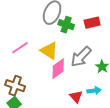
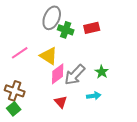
gray arrow: (81, 57) -> (75, 75), moved
red triangle: (76, 97) -> (61, 102), moved

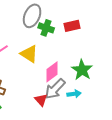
green star: (102, 72) -> (82, 70), size x1.5
pink diamond: (58, 74) -> (52, 72), moved
gray arrow: (75, 75) -> (55, 89), moved

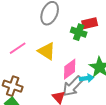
green cross: (46, 28) -> (79, 32), moved
cyan arrow: (74, 94) -> (87, 78), moved

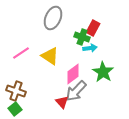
red rectangle: (90, 23) -> (93, 28), turned -49
cyan arrow: (87, 78) -> (90, 48), moved

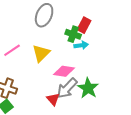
yellow triangle: (50, 56) -> (41, 53), turned 42
green star: (103, 72) -> (88, 88), moved
pink diamond: (73, 74) -> (64, 71), turned 45

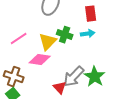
red rectangle: (84, 25) -> (91, 14), turned -35
green cross: (73, 34) -> (65, 35), moved
pink diamond: (64, 71) -> (40, 60), moved

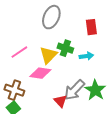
cyan arrow: (88, 34) -> (86, 56), moved

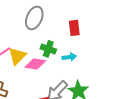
yellow triangle: (48, 55) -> (17, 56), moved
pink diamond: (40, 73) -> (35, 64), moved

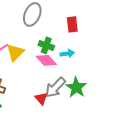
pink diamond: (35, 64) -> (46, 60), moved, turned 40

